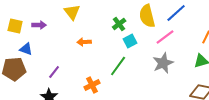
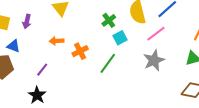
purple arrow: (39, 25) -> (27, 21), turned 104
orange arrow: (84, 42) -> (57, 41), moved
orange cross: (92, 85) -> (80, 51), moved

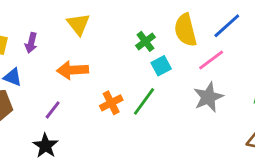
orange arrow: (57, 41) -> (73, 70), size x1.5
orange cross: (80, 51) -> (111, 103), moved

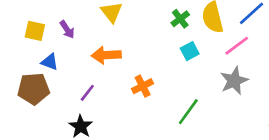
green cross: (145, 41) -> (180, 19), moved
purple arrow: (31, 43) -> (67, 30), turned -48
green line: (144, 101) -> (188, 112), moved

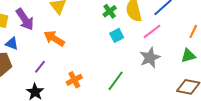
purple arrow: (67, 30) -> (25, 19), size x1.6
orange arrow: (106, 55) -> (54, 38), turned 35
orange cross: (143, 86) -> (74, 80), moved

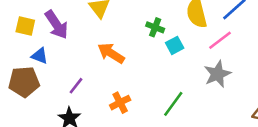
green cross: (110, 11) -> (155, 27), moved, turned -32
orange arrow: (54, 38) -> (111, 53), moved

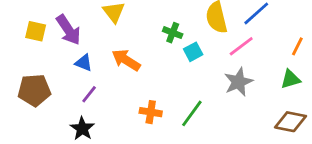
blue triangle: (40, 56) -> (84, 63), moved
orange cross: (120, 103) -> (151, 112), moved, turned 36

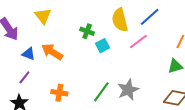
blue triangle: (84, 63) -> (29, 54), moved
gray star: (238, 82) -> (128, 90), moved
orange cross: (151, 112) -> (59, 93), moved

